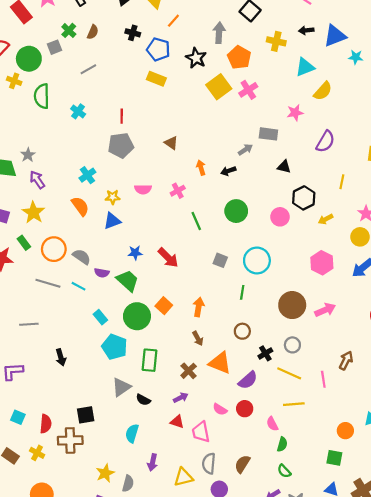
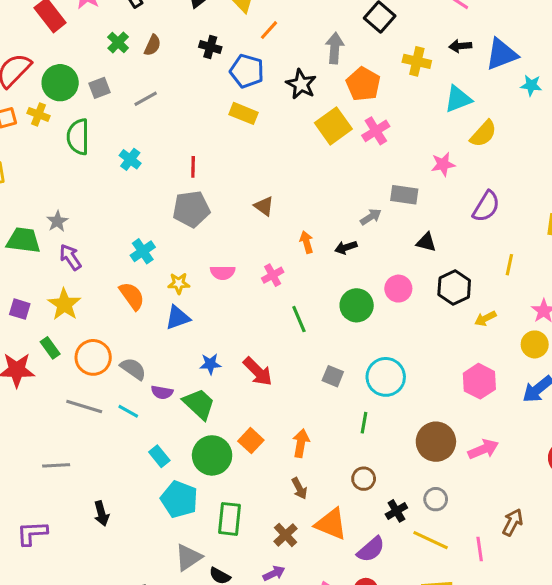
gray square: (55, 47) -> (99, 88), moved
pink circle: (280, 217) -> (398, 289), moved

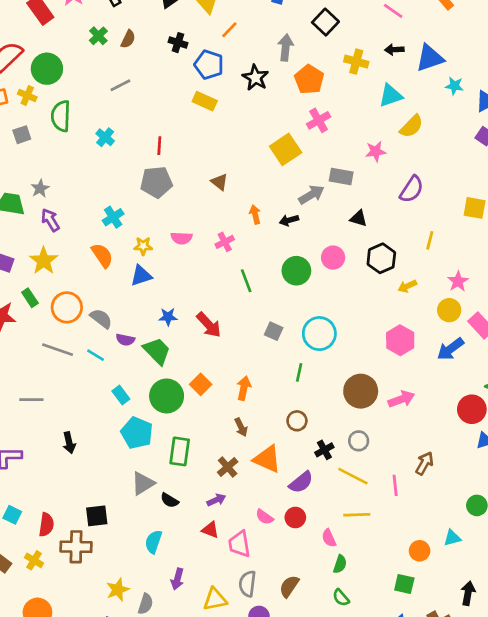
gray square: (99, 88) -> (22, 135), moved
yellow square: (333, 126) -> (286, 149), moved
gray arrow: (371, 217) -> (311, 195), size x1.4

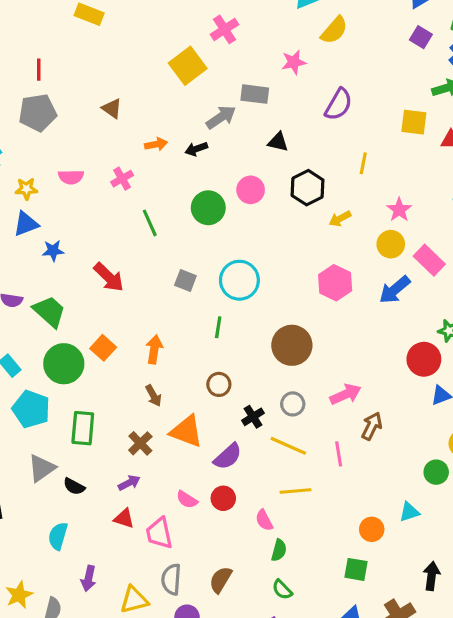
orange arrow: (255, 214) -> (156, 144), turned 96
blue star: (168, 317) -> (53, 251), moved
pink arrow: (401, 399) -> (346, 394), moved

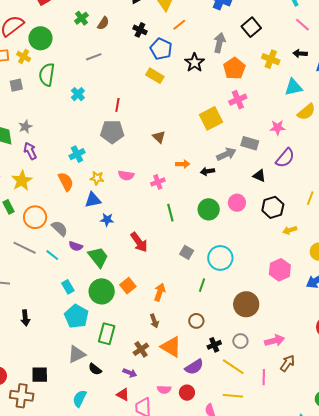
purple semicircle: (339, 104) -> (285, 158), moved
purple arrow: (129, 483) -> (130, 373), turned 40
pink semicircle: (187, 500) -> (164, 389), turned -40

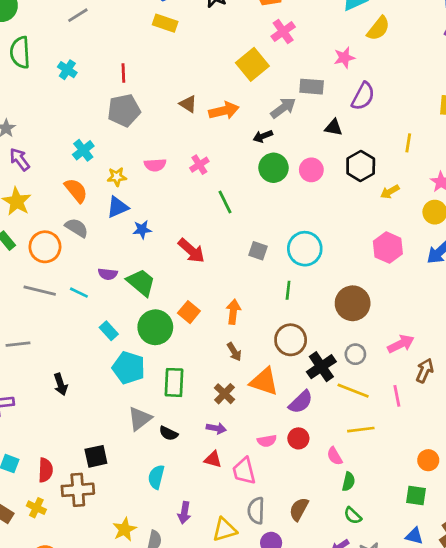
orange arrow: (183, 164) -> (224, 111), moved, size x1.5
green circle: (209, 209) -> (274, 168), moved
gray semicircle: (60, 228) -> (77, 228), moved
brown circle: (196, 321) -> (291, 340), size x1.5
black cross: (214, 345) -> (321, 367), size x1.5

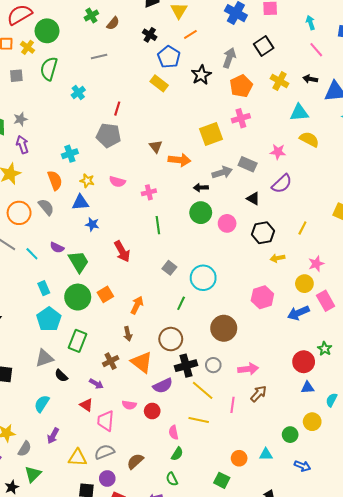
yellow semicircle: (378, 28) -> (309, 139), turned -120
gray semicircle: (256, 511) -> (104, 452), turned 48

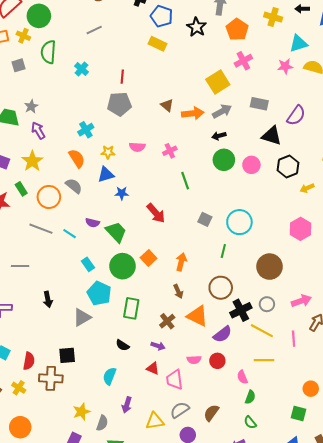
pink star: (278, 152) -> (285, 66), moved
gray arrow: (222, 172) -> (222, 111), moved
black triangle: (253, 199) -> (272, 136), size x1.5
gray triangle: (44, 358) -> (82, 317), moved

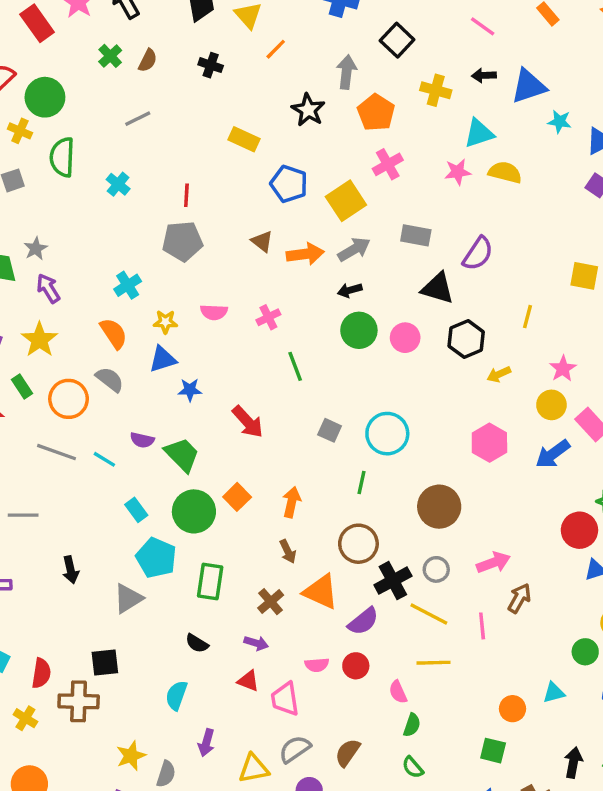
blue pentagon: (162, 16) -> (289, 184), moved

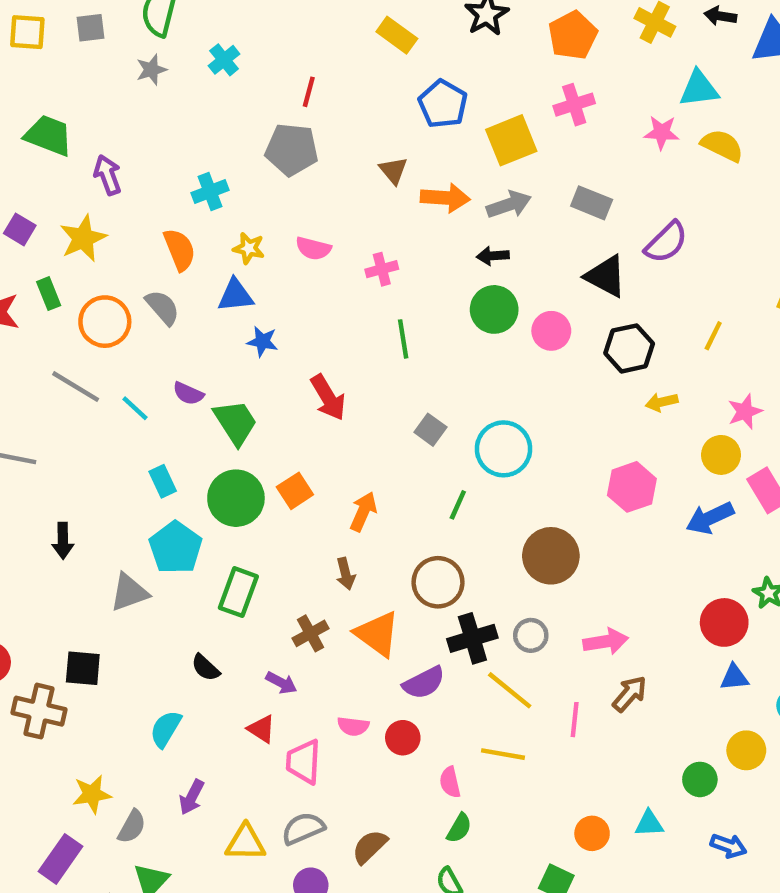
gray star: (36, 248) -> (151, 70), moved

